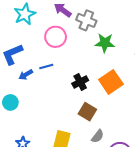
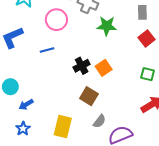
blue arrow: (26, 75) -> (26, 104), moved
orange square: (111, 82) -> (104, 68), moved, size x0.7

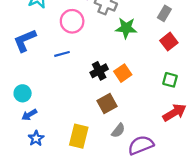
gray rectangle: (142, 12) -> (164, 13), turned 32
brown square: (89, 96) -> (107, 103), turned 30
blue arrow: (26, 104) -> (29, 115), moved

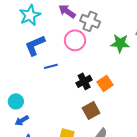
pink circle: (72, 21) -> (75, 40), moved
green star: (126, 28) -> (120, 43), moved
blue L-shape: (25, 40) -> (35, 45), moved

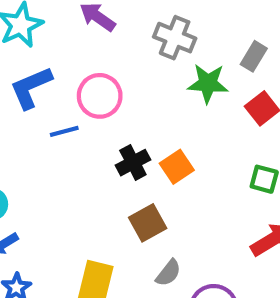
gray cross: (90, 21) -> (175, 38), moved
pink circle: (75, 40) -> (100, 96), moved

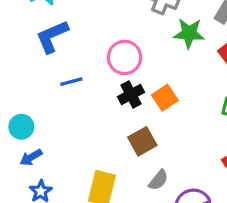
pink circle: (100, 96) -> (125, 57), moved
blue line: (64, 131) -> (71, 82), moved

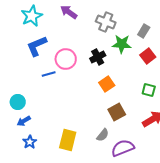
pink circle: (125, 57) -> (66, 59), moved
black cross: (131, 95) -> (98, 57), moved
brown square: (142, 141) -> (117, 112), moved

